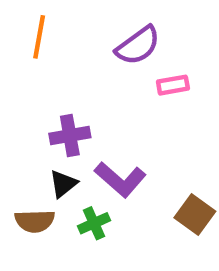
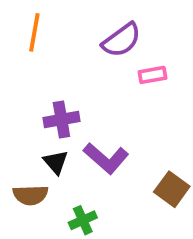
black triangle: (63, 184) -> (56, 162), turned -32
green cross: (94, 223) -> (83, 220), moved

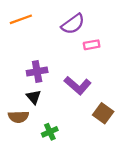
orange line: (34, 32) -> (21, 19), turned 60
purple L-shape: (106, 158) -> (78, 85), moved

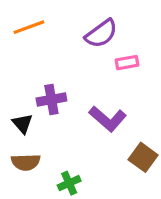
black triangle: (34, 97) -> (23, 124), moved

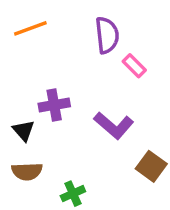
purple semicircle: (101, 34) -> (107, 35), turned -60
pink rectangle: (127, 63) -> (134, 66), turned 55

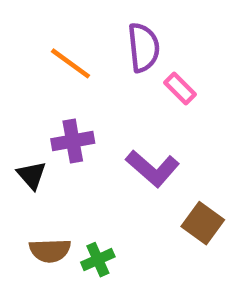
orange line: (30, 28) -> (70, 63), moved, turned 56
brown semicircle: (27, 171) -> (50, 250), moved

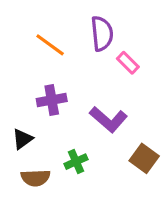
black triangle: (32, 175) -> (23, 139), moved, turned 35
green cross: (98, 260) -> (76, 162), moved

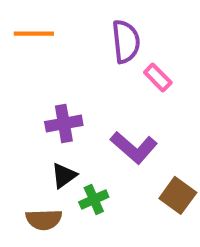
orange line: (50, 45) -> (34, 34), moved, turned -36
black triangle: (23, 139) -> (64, 175), moved

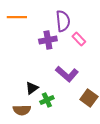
purple cross: (64, 124) -> (48, 40), moved

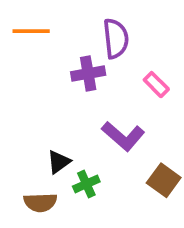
pink rectangle: (79, 39) -> (156, 85), moved

